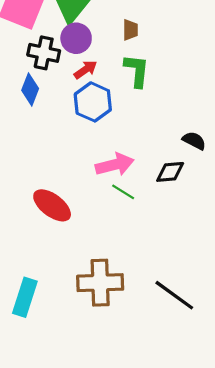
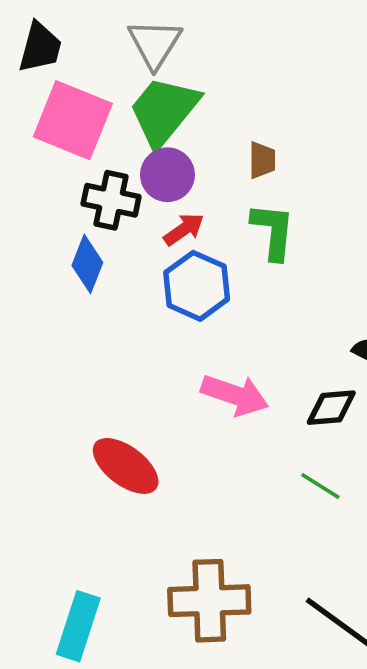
pink arrow: (115, 165) -> (235, 395), turned 33
green line: (123, 192) -> (320, 486), moved

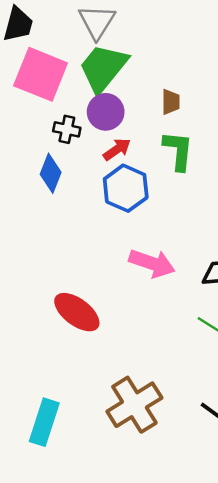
black cross: (111, 200) -> (67, 129), size x0.7
brown cross: (209, 601) -> (134, 405), turned -30

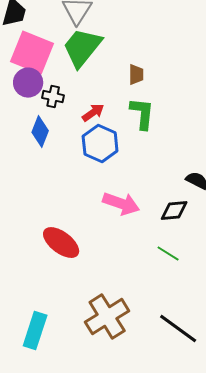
purple circle: (106, 112) -> (28, 83), moved

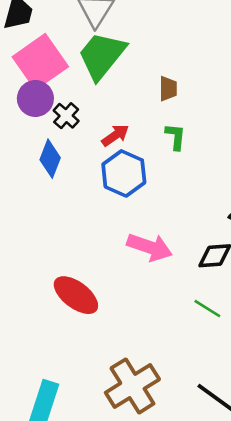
pink square: (32, 53) -> (40, 62), turned 33
black cross: (53, 97) -> (66, 116), turned 30
green L-shape: (142, 114) -> (175, 137), size x0.7

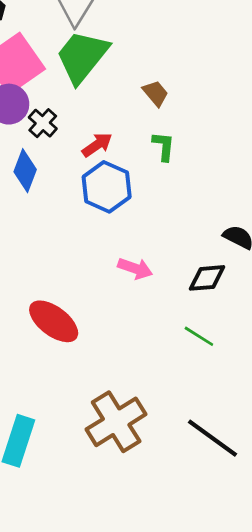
brown trapezoid: (168, 89) -> (155, 93), turned -40
pink arrow: (150, 247) -> (135, 268), size x0.7

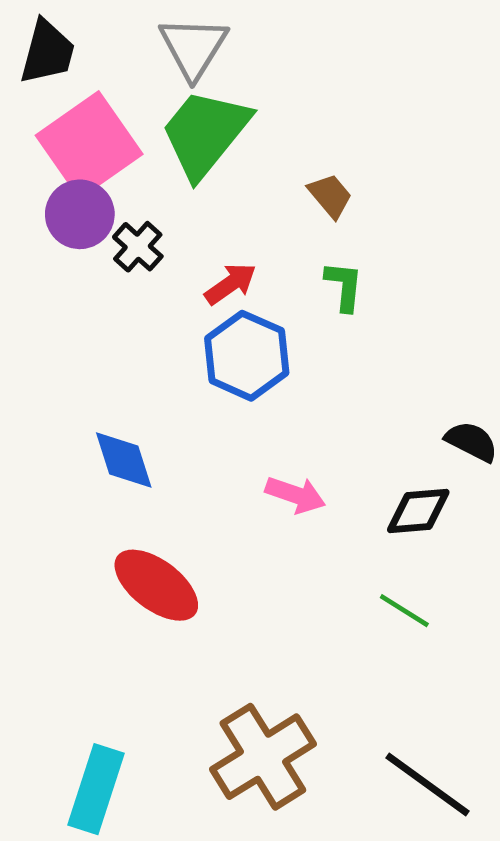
blue diamond: (25, 171) -> (124, 460), moved, turned -39

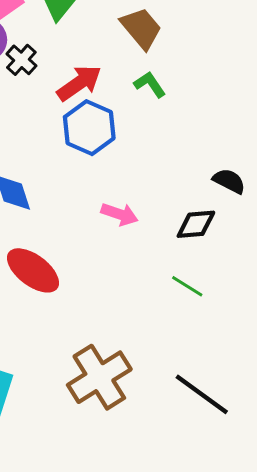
brown trapezoid: (330, 196) -> (141, 28), size x1.5
red arrow: (230, 284) -> (79, 83), size x1.4
green L-shape: (344, 286) -> (150, 84), turned -40

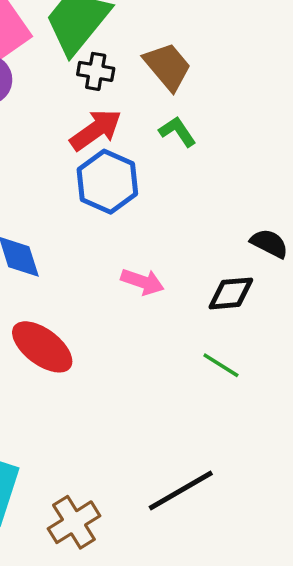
black cross: (21, 60) -> (96, 71), moved, turned -32
brown cross: (99, 377) -> (74, 522), moved, size x0.7
black line: (202, 394) -> (181, 491), moved, turned -66

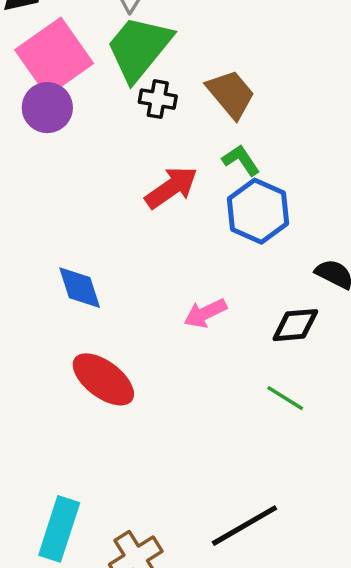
red arrow: (96, 130) -> (171, 187), moved
blue hexagon: (107, 182) -> (258, 211), moved
pink arrow: (142, 282) -> (205, 313), turned 135

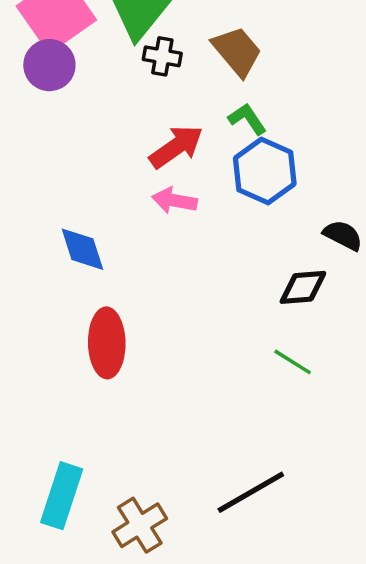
pink arrow: (205, 313) -> (174, 201), moved, turned 36
red ellipse: (103, 379) -> (107, 343), turned 52

